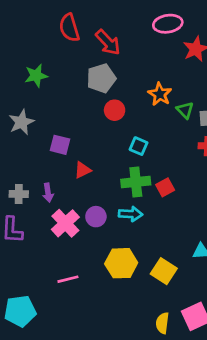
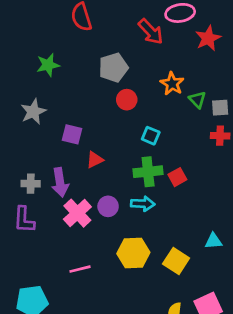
red arrow: (108, 42) -> (151, 32), moved
purple arrow: (48, 193) -> (60, 182), size x1.5

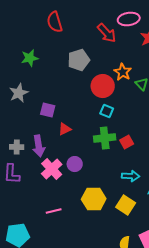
red circle: (127, 100) -> (103, 86), moved, size x1.5
cyan arrow: (143, 204) -> (131, 176), moved

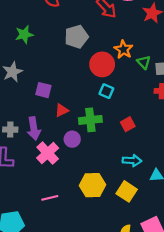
green cross: (105, 138) -> (90, 120), moved
purple circle: (75, 164) -> (72, 139), moved

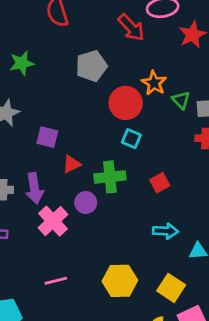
yellow hexagon: (92, 185) -> (120, 281), moved
yellow square: (127, 191) -> (171, 288), moved

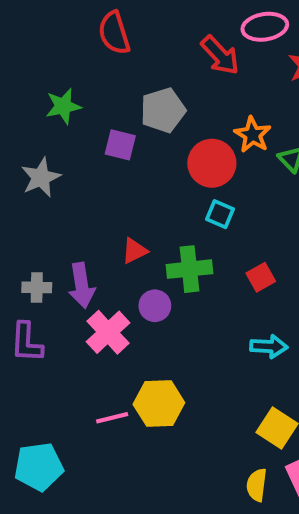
purple square: (47, 137) -> (120, 145), moved
yellow hexagon: (120, 281) -> (159, 403), moved

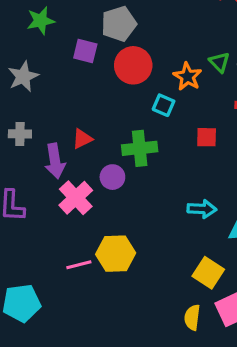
orange star: (253, 135) -> (187, 77), moved
red circle: (212, 163) -> (133, 65), moved
red triangle: (134, 251) -> (82, 139), moved
red square: (261, 277) -> (207, 137), moved, turned 30
gray cross: (37, 287) -> (20, 134), moved

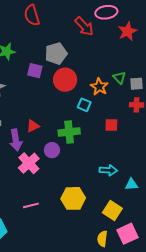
yellow hexagon: (116, 254) -> (73, 198), moved

